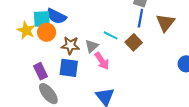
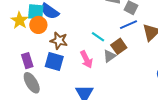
blue line: (140, 18) -> (128, 25), turned 48
gray triangle: (92, 46) -> (109, 56), moved

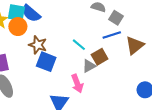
pink arrow: (86, 59) -> (77, 84), moved
blue square: (54, 61) -> (46, 62), moved

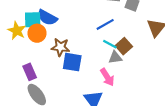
blue line: (112, 35) -> (105, 24), moved
cyan line: (79, 45) -> (110, 44), moved
gray triangle: (89, 66) -> (115, 57), turned 32

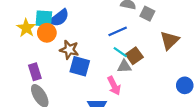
blue semicircle: (47, 18) -> (59, 18), turned -72

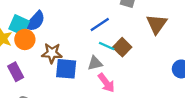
cyan square: (44, 19) -> (19, 25), turned 30
gray triangle: (124, 66) -> (95, 63), moved
purple rectangle: (35, 72) -> (16, 72), moved

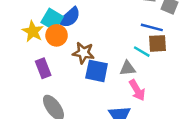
blue line: (100, 24) -> (152, 27), moved, turned 42
brown square: (122, 47) -> (158, 43), moved, turned 36

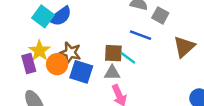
yellow star: (33, 31) -> (39, 51), moved
orange circle: (57, 35) -> (57, 64), moved
brown square: (158, 43) -> (113, 53), moved

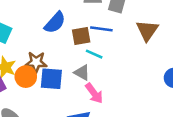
blue semicircle: (60, 16) -> (55, 23), moved
brown square: (113, 53) -> (81, 36), moved
gray triangle: (112, 73) -> (82, 73), turned 42

